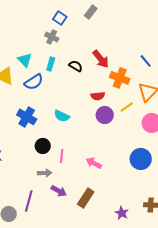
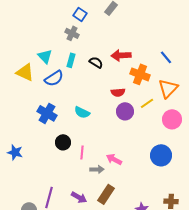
red arrow: (101, 59) -> (121, 55), turned 126
gray arrow: (45, 173) -> (97, 169), moved
purple arrow: (59, 191) -> (79, 197), moved

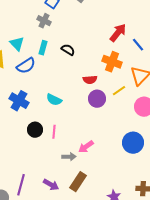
red arrow: (121, 55) -> (118, 33), moved, turned 132
pink line: (82, 152) -> (54, 132), moved
pink arrow: (114, 159) -> (86, 147), turned -63

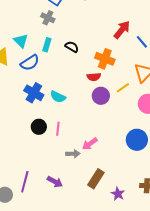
orange cross: (112, 62) -> (105, 59), moved
blue cross: (19, 101) -> (34, 93), moved
brown rectangle: (78, 182) -> (96, 179), moved

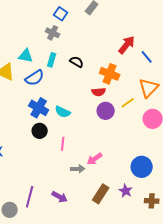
cyan triangle: (21, 41) -> (26, 56), turned -35
black circle: (39, 127) -> (40, 131), moved
blue circle: (137, 140) -> (142, 167), moved
purple star: (118, 194) -> (126, 191), moved

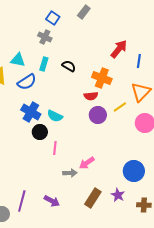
blue line: (147, 57) -> (139, 61), turned 48
black circle: (40, 131) -> (40, 132), moved

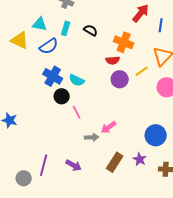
pink line: (55, 148) -> (77, 112), turned -32

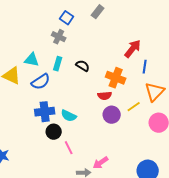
blue line: (161, 25) -> (145, 67), moved
blue cross: (53, 76) -> (45, 112), turned -36

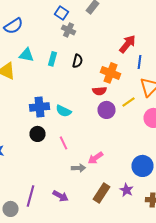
gray cross: (59, 37) -> (68, 30), moved
black semicircle: (83, 66) -> (78, 61), turned 72
blue semicircle: (41, 82) -> (14, 26), moved
black circle: (54, 132) -> (38, 134), moved

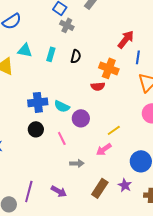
yellow line: (128, 102) -> (114, 130), moved
purple circle: (106, 110) -> (81, 118), moved
pink arrow: (96, 158) -> (104, 149), moved

